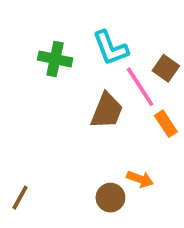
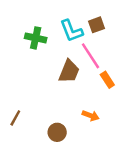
brown square: (166, 68) -> (97, 25), moved, turned 35
brown line: (20, 198) -> (15, 118), moved
brown circle: (110, 198) -> (57, 132), moved

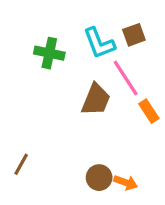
orange arrow: (91, 116) -> (126, 183), moved
brown circle: (57, 132) -> (99, 178), moved

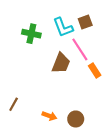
brown circle: (99, 178) -> (76, 119), moved
orange arrow: (126, 183) -> (49, 116), moved

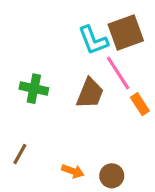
brown square: (85, 22) -> (126, 32), size x1.6
green cross: (31, 34) -> (34, 89), moved

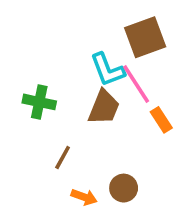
cyan L-shape: (93, 40) -> (107, 70), moved
brown line: (20, 154) -> (63, 158), moved
brown circle: (112, 176) -> (124, 188), moved

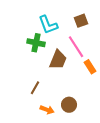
brown square: (145, 37) -> (81, 21), size x0.6
cyan L-shape: (107, 70) -> (48, 25), moved
green cross: (39, 102) -> (36, 43), moved

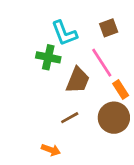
brown line: (35, 88) -> (70, 118), moved, turned 32
brown circle: (69, 105) -> (114, 118), moved, size x1.5
orange arrow: (47, 110) -> (51, 150), moved

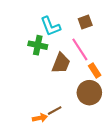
brown line: (70, 118) -> (55, 111), moved
orange arrow: (51, 150) -> (40, 118), turned -32

